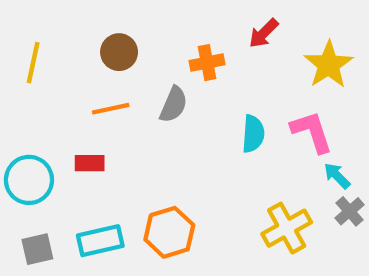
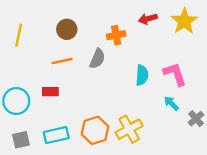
red arrow: (264, 33) -> (148, 19), turned 30
yellow star: (329, 65) -> (184, 21), moved
cyan arrow: (337, 176) -> (171, 103), moved
yellow cross: (287, 228) -> (129, 129), moved

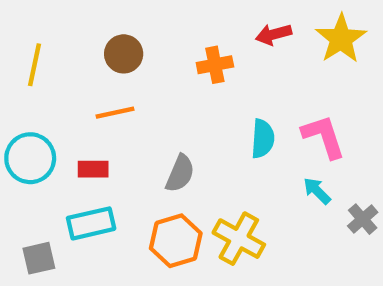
gray semicircle: (97, 59) -> (180, 173), moved
cyan circle: (16, 101) -> (30, 158), moved
yellow cross: (129, 129) -> (239, 239), turned -32
cyan rectangle: (56, 135) -> (91, 223), moved

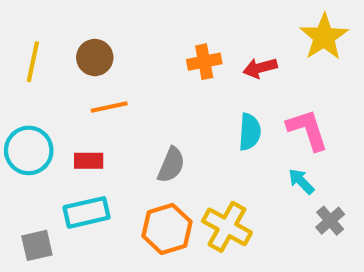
red arrow: (274, 34) -> (260, 68), moved
brown circle: (124, 54) -> (95, 58), moved
gray cross: (363, 219) -> (330, 221), moved

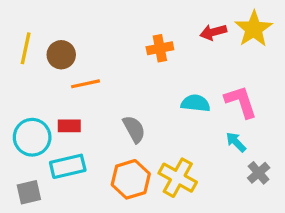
brown circle: (95, 58) -> (61, 55), moved
red arrow: (260, 68) -> (213, 32), moved
cyan semicircle: (250, 132) -> (195, 103), turned -88
cyan circle: (29, 150) -> (32, 137), moved
gray semicircle: (171, 165) -> (134, 129), turned -52

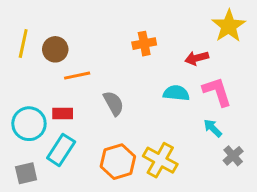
red arrow: (213, 32) -> (197, 58), moved
gray semicircle: (134, 129) -> (114, 103), moved
cyan rectangle: (68, 166) -> (61, 150), turned -44

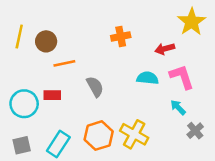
cyan rectangle: (61, 150) -> (58, 144), moved

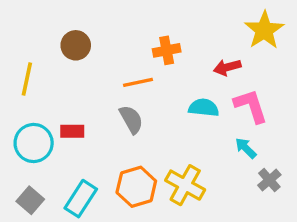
yellow line: (19, 36) -> (27, 79), moved
brown circle: (46, 41) -> (76, 45), moved
orange line: (64, 63) -> (138, 82), moved
gray square: (22, 145) -> (30, 200), turned -36

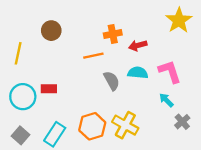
red arrow: (227, 67) -> (138, 45), moved
gray semicircle: (131, 119) -> (112, 81), moved

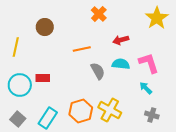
orange cross: (113, 34) -> (99, 14), moved, turned -35
gray cross: (182, 122) -> (152, 115), moved, turned -32

